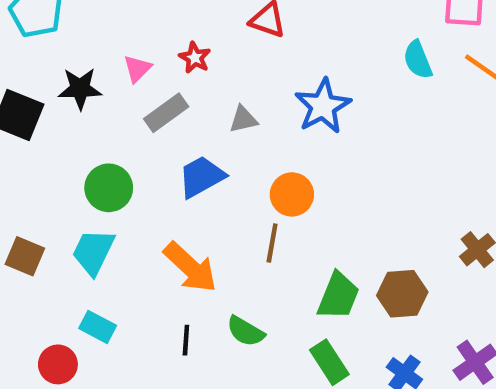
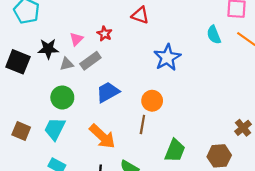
gray triangle: (243, 119) -> (67, 64), moved
brown hexagon: (402, 294) -> (219, 156), moved

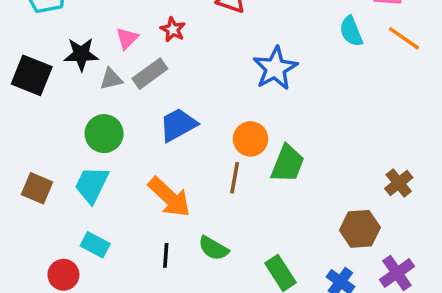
green trapezoid: (175, 150) -> (288, 164), moved

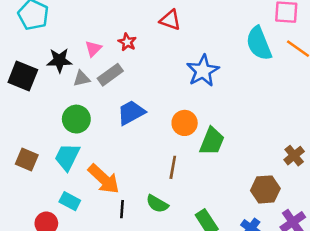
cyan semicircle: (351, 31) -> (259, 43), size x1.5
brown line: (235, 178) -> (173, 167), moved
orange arrow: (169, 197) -> (104, 179), moved

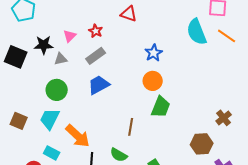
blue star: (203, 71) -> (154, 53), size x0.7
gray rectangle: (110, 75) -> (96, 56), moved
orange circle: (185, 123) -> (153, 81), moved

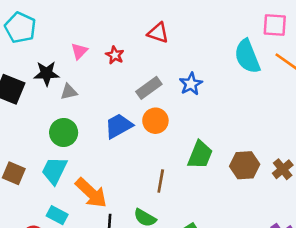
pink triangle: (70, 36) -> (79, 51), moved
gray rectangle: (96, 56) -> (149, 88), moved
orange circle: (153, 81) -> (155, 121), moved
brown hexagon: (202, 144) -> (245, 165), moved

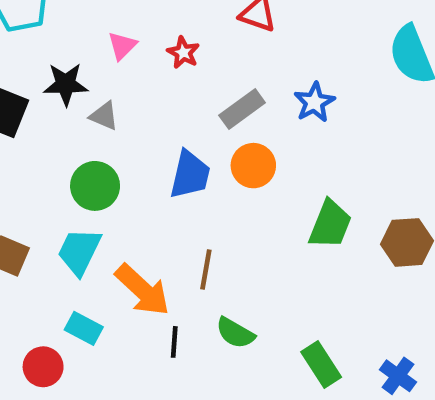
gray triangle: (69, 92) -> (104, 116), turned 36
blue trapezoid: (119, 126) -> (190, 175), turned 132
brown line: (161, 181) -> (206, 270), moved

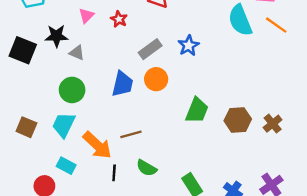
brown line: (206, 270) -> (131, 134), turned 65

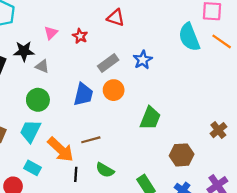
brown hexagon: (238, 120) -> (182, 155), moved

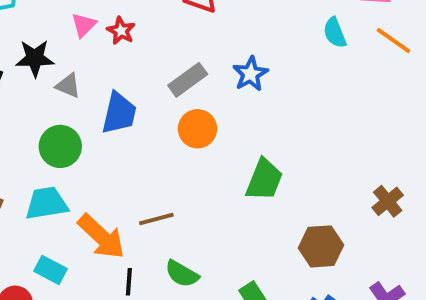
red star: (80, 36) -> (121, 31), moved
cyan semicircle: (189, 37) -> (335, 33), size x0.6
blue trapezoid: (83, 94) -> (119, 113), moved
cyan trapezoid: (30, 131) -> (47, 203), turned 55

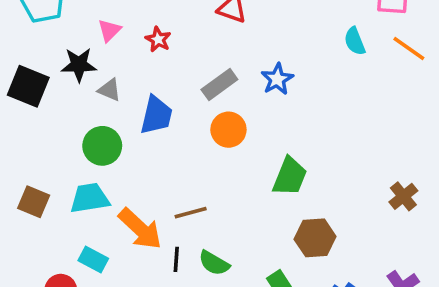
pink triangle: (84, 25) -> (109, 30), moved
brown hexagon: (321, 246) -> (315, 238), moved
black line: (129, 282) -> (176, 259), moved

